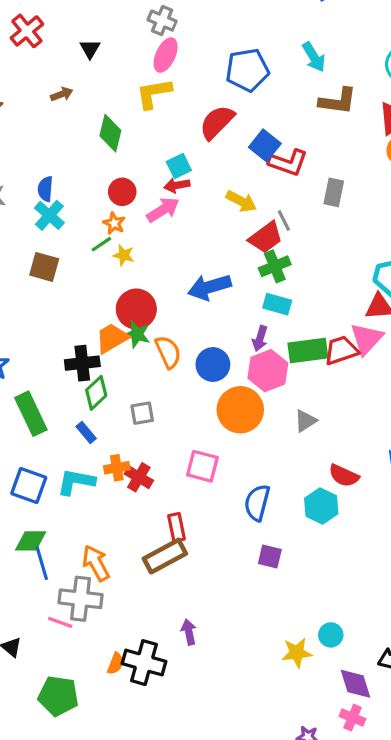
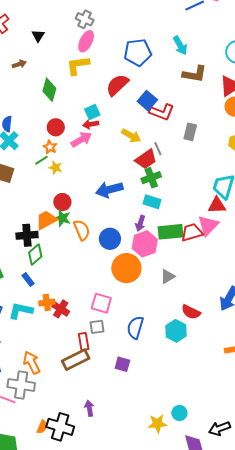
red circle: (136, 309) -> (62, 202), size x0.7
gray square: (142, 413) -> (97, 327), moved
purple square: (270, 556) -> (122, 364), moved

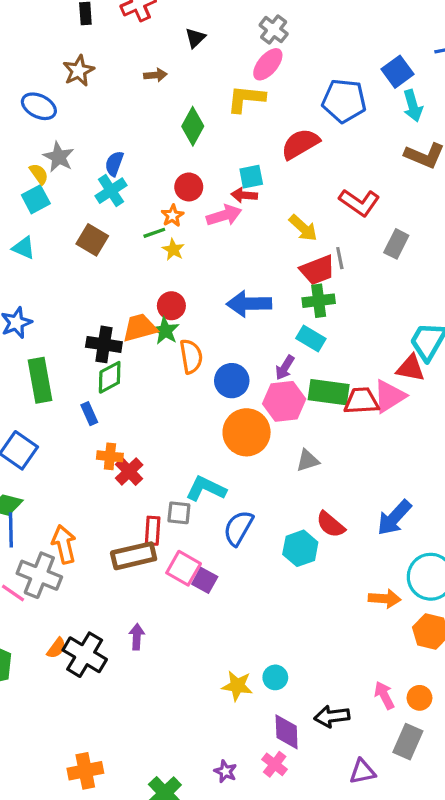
blue square: (147, 101) -> (397, 72), moved
pink square: (101, 303) -> (184, 568), moved
cyan L-shape: (21, 311) -> (206, 489), moved

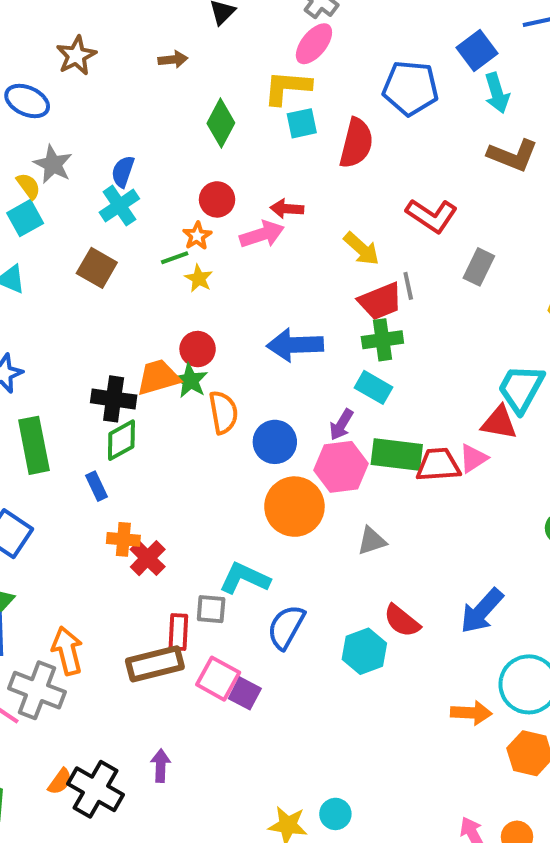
red semicircle: (300, 144) -> (356, 143), turned 135
cyan square: (251, 177) -> (302, 123), moved
pink triangle: (389, 396) -> (473, 458), size x0.7

